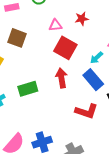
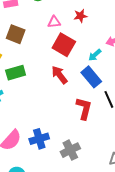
red arrow: (61, 78) -> (59, 75), turned -30
green rectangle: (28, 89) -> (16, 73), moved
red L-shape: (86, 111) -> (84, 108), turned -95

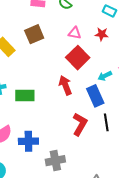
brown square: (16, 34) -> (34, 34), turned 30
green rectangle: (16, 73) -> (25, 96), moved

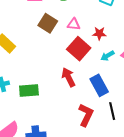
brown square: (34, 34) -> (48, 23), moved, turned -30
red star: (102, 34) -> (99, 33), moved
cyan arrow: (105, 76) -> (107, 56), moved

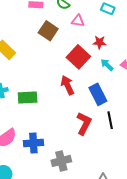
pink triangle: (74, 24) -> (78, 21), moved
cyan arrow: (107, 56) -> (107, 65), turned 72

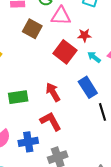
pink triangle: (78, 21) -> (61, 16), size x1.5
red arrow: (67, 85) -> (53, 92), moved
red L-shape: (84, 123) -> (51, 121), moved, turned -50

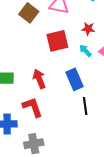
red star: (84, 35) -> (88, 29), moved
red square: (65, 52) -> (57, 41), turned 30

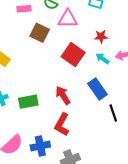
red square: (57, 41) -> (73, 55), turned -30
red L-shape: (32, 107) -> (62, 124), turned -120

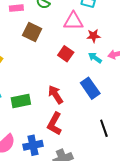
pink triangle: (68, 19) -> (73, 21), moved
red square: (73, 55) -> (66, 54), size x0.7
black line: (113, 113) -> (104, 128), moved

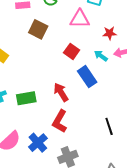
red star: (93, 36) -> (110, 33), moved
blue rectangle: (90, 88) -> (87, 77), moved
blue cross: (33, 145) -> (38, 143), turned -30

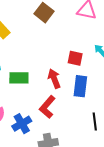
red square: (72, 51) -> (75, 58), moved, turned -35
blue rectangle: (87, 77) -> (80, 86), moved, turned 30

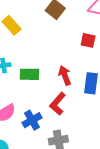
red square: (75, 58) -> (88, 40), moved

